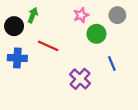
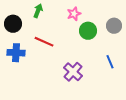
green arrow: (33, 15) -> (38, 11), moved
gray circle: (117, 15) -> (114, 26), moved
blue line: (112, 63) -> (110, 62), moved

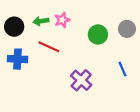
green arrow: (38, 11) -> (41, 21), moved, turned -120
pink star: (74, 14) -> (62, 20), moved

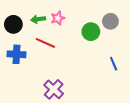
gray circle: (127, 29) -> (110, 21), moved
purple cross: (81, 80) -> (54, 89), moved

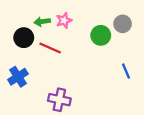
black circle: (13, 24) -> (24, 38), moved
blue cross: (16, 54) -> (18, 77), moved, turned -36
purple cross: (54, 89) -> (59, 100), turned -30

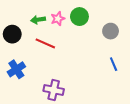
gray circle: (123, 24) -> (111, 31), moved
green circle: (101, 35) -> (79, 17), moved
black circle: (24, 38) -> (12, 34), moved

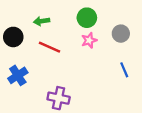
pink star: (58, 19) -> (89, 40), moved

